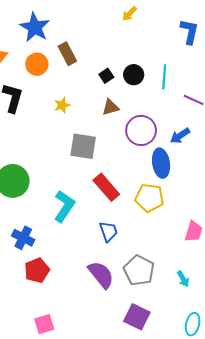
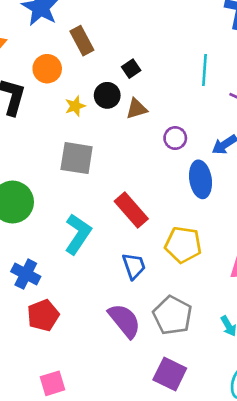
orange circle: (37, 64) -> (47, 69), moved
black circle: (134, 75) -> (107, 95), moved
purple circle: (141, 130) -> (175, 138), size x0.6
gray square: (83, 146) -> (77, 158), moved
yellow pentagon: (149, 198) -> (183, 245), moved

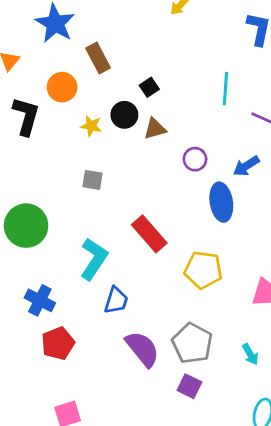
yellow star: (75, 106) -> (91, 126), turned 30
gray square: (77, 158) -> (93, 180), size x0.6
blue trapezoid: (134, 266) -> (116, 300), moved, turned 36
purple square: (170, 374) -> (189, 386), moved, size x0.7

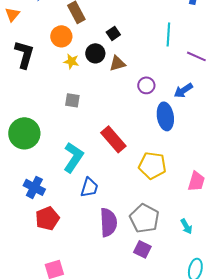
orange circle: (62, 87) -> (61, 36), moved
purple semicircle: (142, 349) -> (108, 222), turned 36

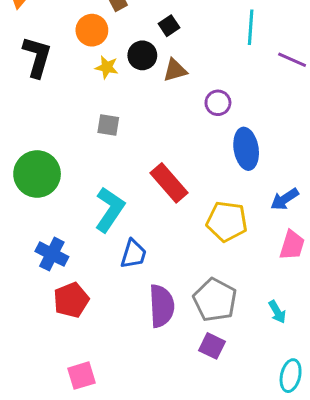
blue arrow: (183, 90) -> (285, 199), moved

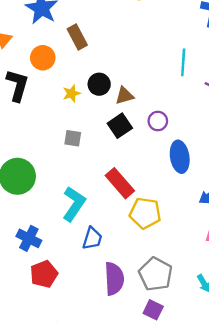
black square: (169, 26) -> (120, 126), moved, size x1.5
orange circle: (92, 30) -> (43, 58), moved
yellow star: (107, 67) -> (72, 93), turned -30
yellow pentagon: (227, 221) -> (145, 213), moved

